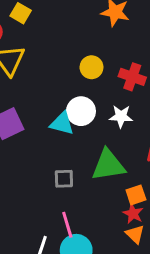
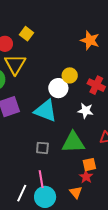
white circle: (81, 111) -> (58, 88), moved
cyan triangle: (62, 123) -> (46, 111), size x1.4
orange triangle: (135, 234) -> (76, 192), moved

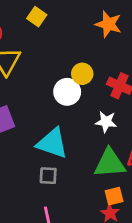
yellow square: (26, 34) -> (37, 17), moved
cyan triangle: (46, 111) -> (52, 143), moved
green triangle: (73, 142) -> (110, 163), moved

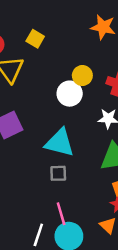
yellow square: (37, 17) -> (35, 39), moved

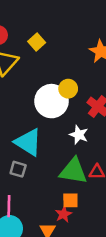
white circle: (70, 94) -> (52, 101), size x1.4

